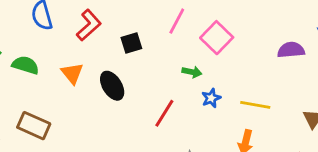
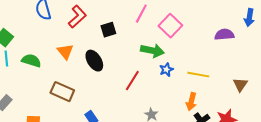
green semicircle: (25, 65) -> (31, 61), moved
green arrow: (192, 72) -> (152, 51), size x1.6
brown rectangle: (34, 126) -> (62, 92), moved

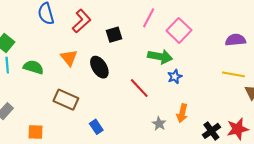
yellow line: (198, 75) -> (233, 74), moved
red line: (132, 81) -> (139, 88), turned -75
orange arrow: (191, 102) -> (182, 113), moved

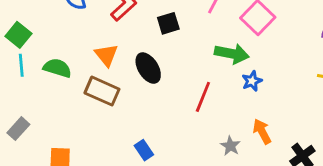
red line: (139, 88) -> (203, 97), turned 65
brown rectangle: (66, 100) -> (102, 91), moved
orange arrow: (182, 113) -> (262, 131), turned 138

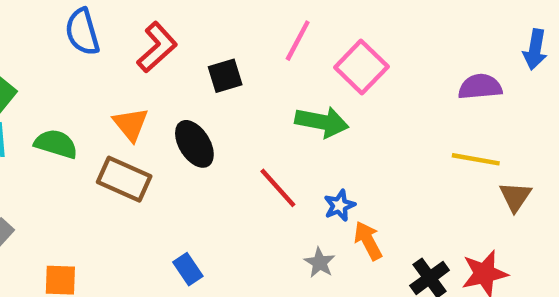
blue star: (252, 81) -> (339, 205), moved
red line: (203, 97) -> (278, 188), turned -64

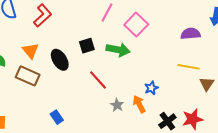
black square: (225, 76) -> (87, 46), moved
blue star: (339, 205) -> (151, 88), moved
gray star: (320, 263) -> (117, 105), moved

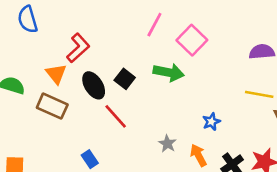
red L-shape: (43, 16) -> (78, 48), moved
black square: (87, 46) -> (125, 79), moved, turned -35
red line: (98, 80) -> (116, 116), moved
orange arrow: (139, 104) -> (198, 155), moved

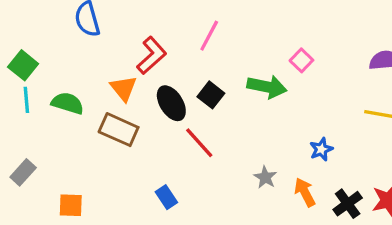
pink line: (154, 25) -> (209, 36), moved
pink square: (192, 40) -> (301, 60), moved, size x0.6

